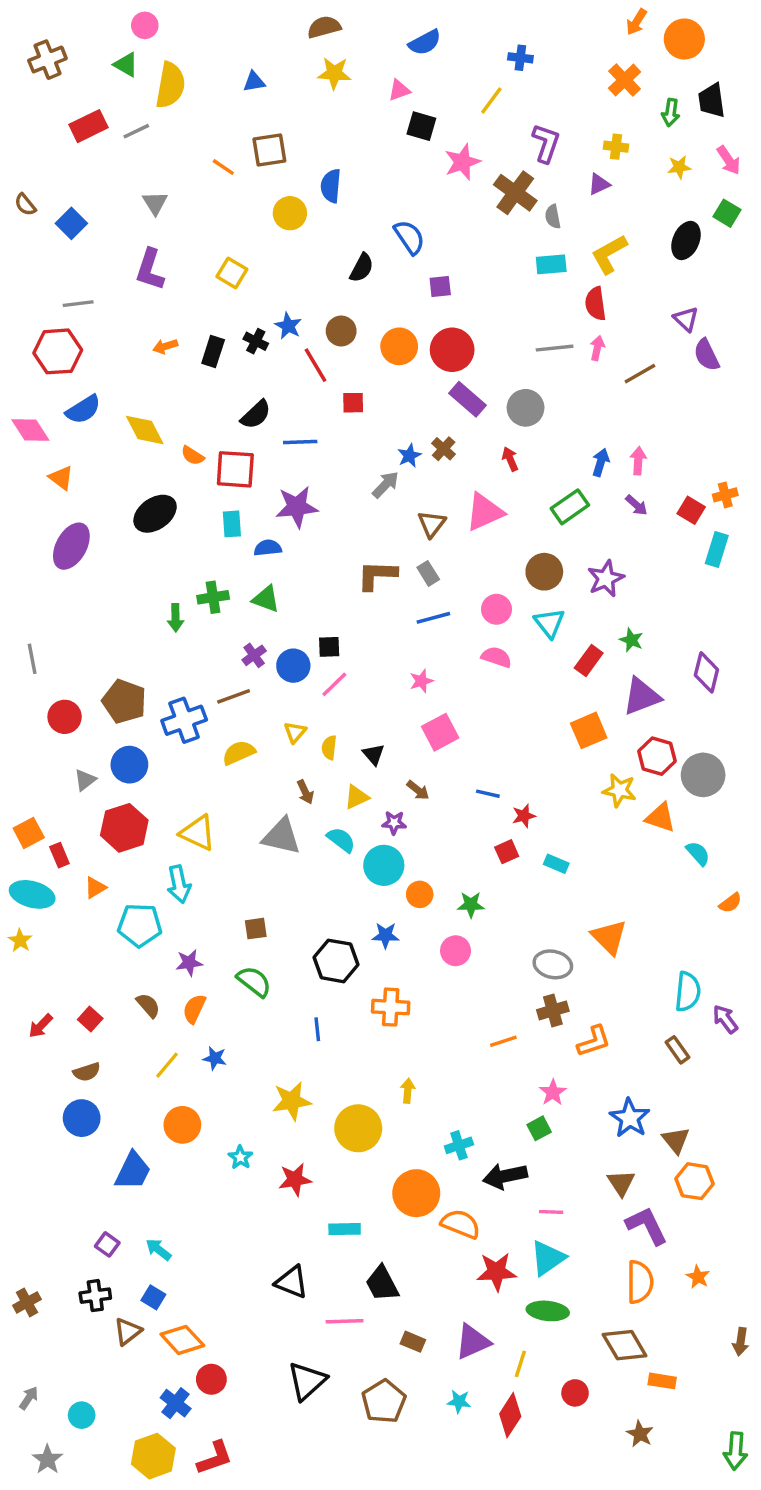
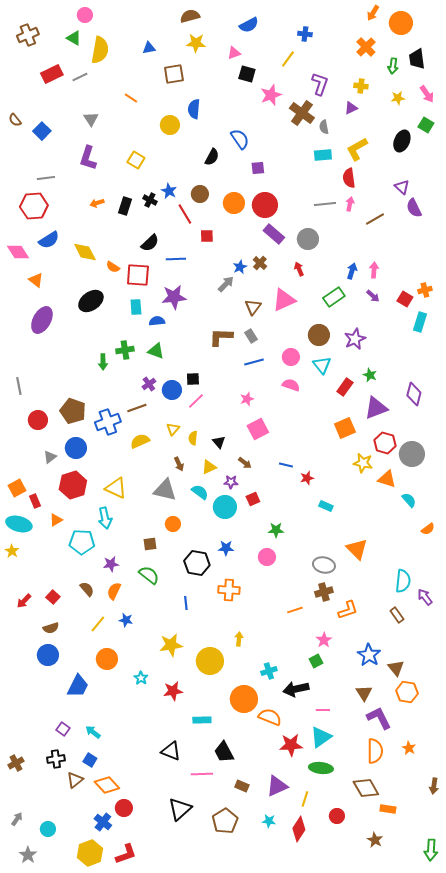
brown square: (269, 150) -> (174, 74), moved
red square: (507, 852) -> (253, 499), moved
orange circle: (420, 894) -> (173, 524), moved

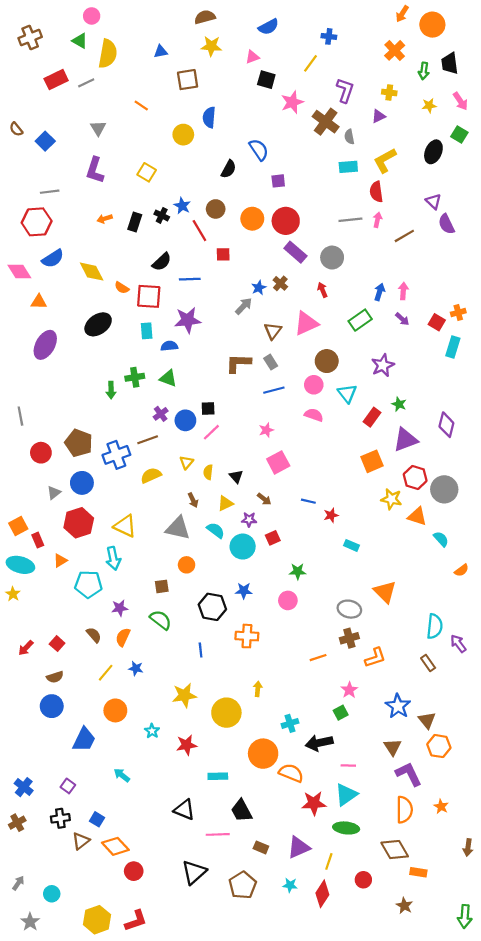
orange triangle: (36, 280) -> (39, 302), turned -35
brown circle: (319, 335) -> (327, 361), moved
cyan arrow: (93, 732) -> (122, 775), moved
blue cross: (103, 822) -> (24, 787), moved

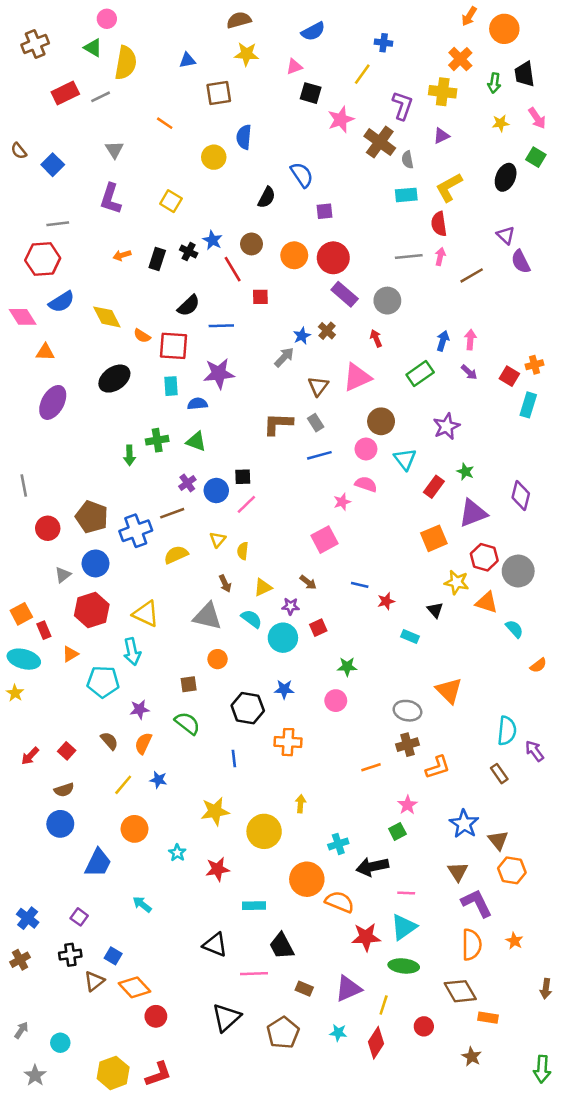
yellow cross: (389, 93) -> (443, 92), moved, size x1.5
pink star: (266, 430) -> (342, 502), moved
black triangle: (236, 476) -> (435, 610), moved

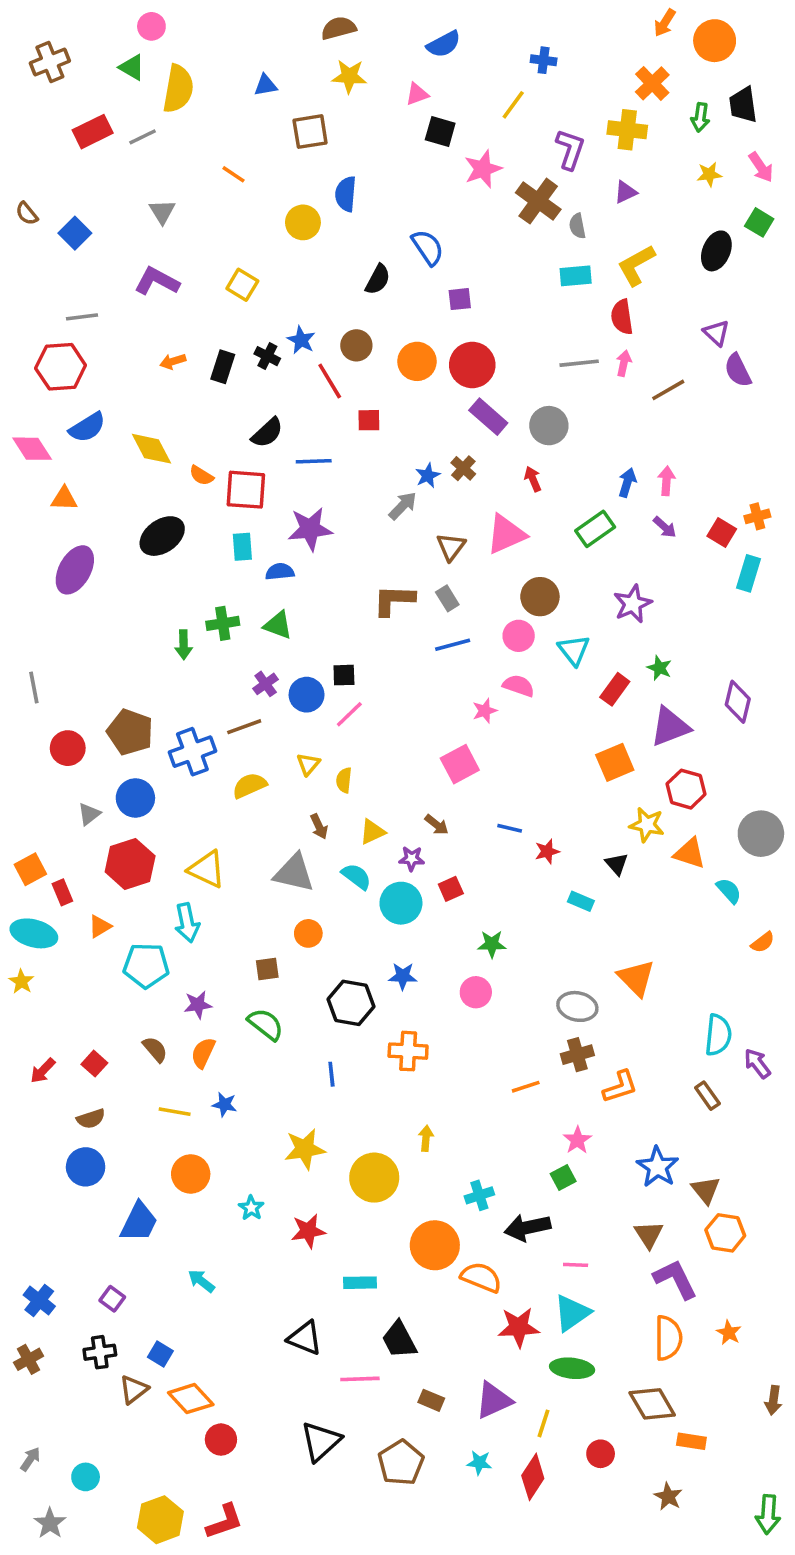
purple L-shape: (111, 199) -> (157, 281), turned 100
gray circle: (518, 571) -> (761, 834), moved
yellow line: (123, 785) -> (175, 1112), turned 60

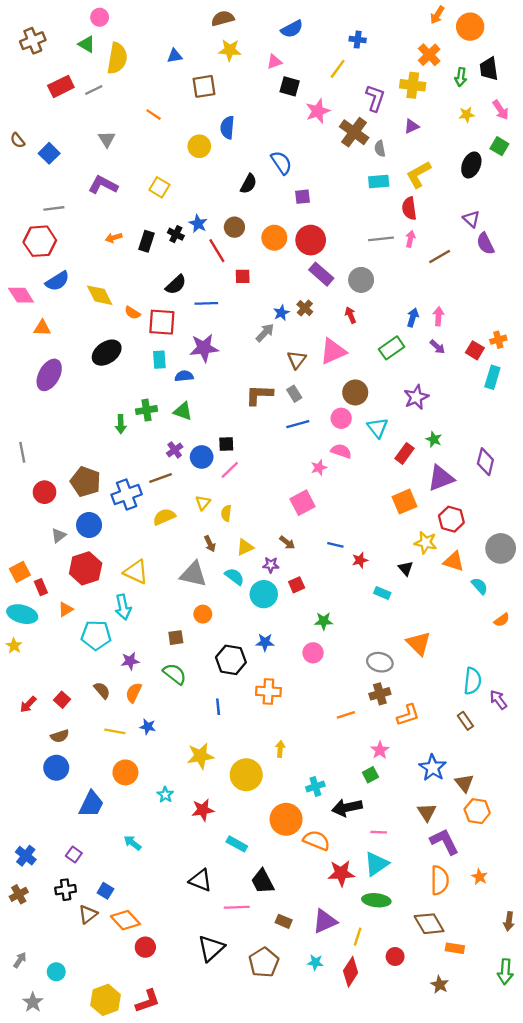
cyan rectangle: (360, 1283) -> (237, 844), turned 30
green arrow: (768, 1514) -> (505, 972), moved

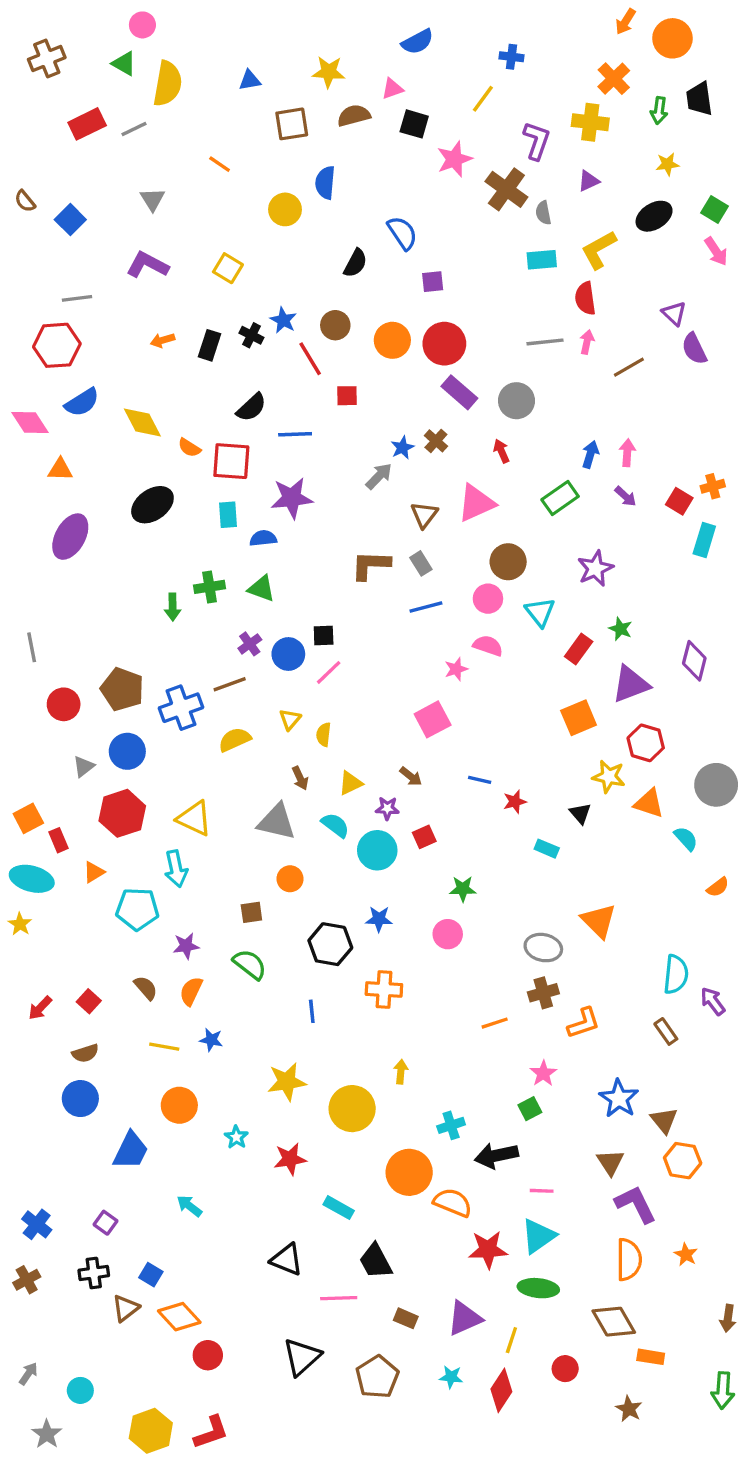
brown semicircle: (223, 18) -> (354, 116), moved
pink arrow: (501, 110) -> (716, 251), moved
black ellipse: (471, 165) -> (654, 216), moved, turned 35

